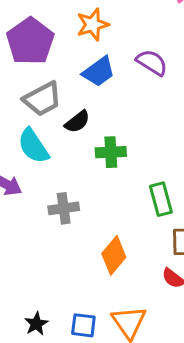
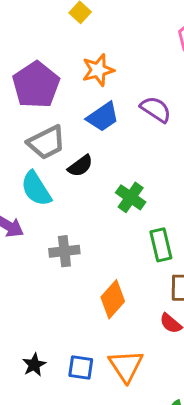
green cross: (111, 152) -> (131, 197), moved, turned 36

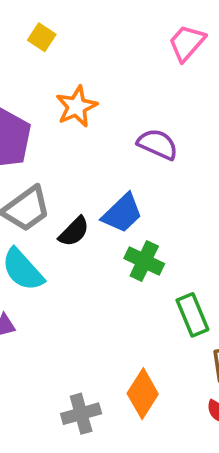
blue trapezoid: (103, 117) -> (122, 213), moved
gray cross: (64, 251) -> (81, 414), moved

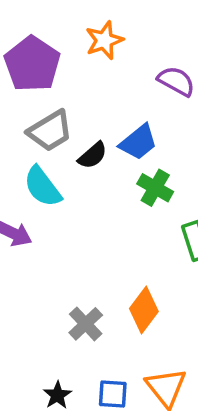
gray cross: (81, 414) -> (86, 324), turned -32

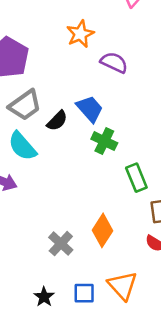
orange star: (104, 40) -> (80, 34), moved
blue trapezoid: (138, 142) -> (90, 109), turned -88

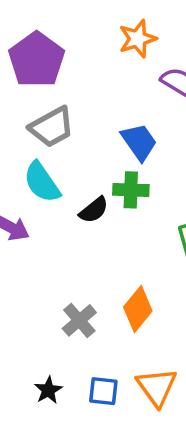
black semicircle: (57, 121) -> (94, 210), moved
green cross: (104, 141) -> (131, 190), moved, turned -30

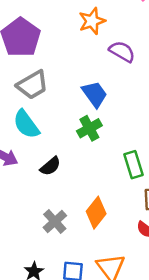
green cross: (131, 190) -> (89, 128), turned -30
black semicircle: (94, 210) -> (50, 166), moved

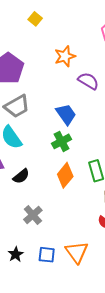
black semicircle: (50, 166) -> (21, 176), moved
orange diamond: (96, 213) -> (65, 175), moved

